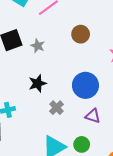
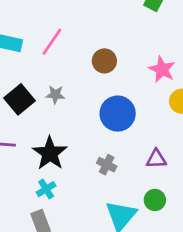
black star: (38, 83) -> (50, 153), moved, size x1.4
blue circle: (85, 85) -> (118, 114), moved

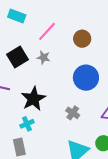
pink line: (52, 42) -> (47, 31), moved

